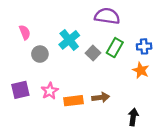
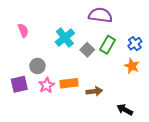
blue cross: (144, 46) -> (135, 44), turned -32
gray circle: (40, 54) -> (37, 66), moved
orange rectangle: (74, 101) -> (69, 83), moved
black arrow: (133, 117) -> (125, 110), turned -70

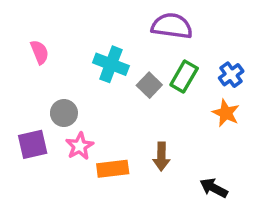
cyan cross: (65, 38) -> (111, 64), turned -30
orange rectangle: (69, 83) -> (113, 169), moved
brown arrow: (94, 91) -> (161, 157), turned 98

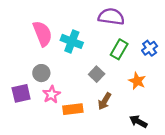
pink semicircle: (40, 52) -> (42, 34), moved, size x1.6
gray square: (149, 85) -> (97, 74), moved
orange star: (226, 113) -> (137, 81), moved
brown arrow: (161, 157) -> (104, 101), turned 30

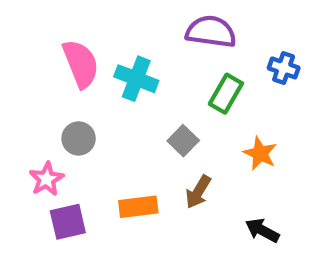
blue cross: (150, 48) -> (284, 68), moved, turned -35
purple square: (21, 93) -> (68, 222), moved
pink star: (51, 94) -> (46, 179), moved

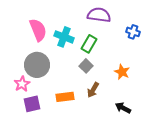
green rectangle: (226, 94) -> (89, 44), moved
gray circle: (79, 138) -> (37, 65), size x1.6

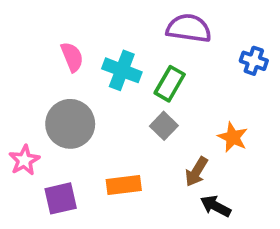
pink semicircle: (38, 30) -> (72, 57), size x0.7
pink star: (22, 84) -> (24, 160), moved
brown arrow: (93, 90) -> (196, 172), moved
black arrow: (123, 108) -> (216, 206), moved

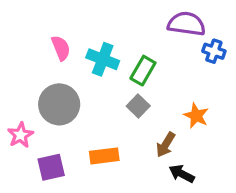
purple semicircle: (189, 28) -> (187, 24), moved

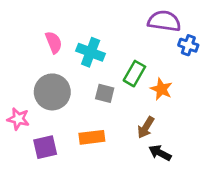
green rectangle: (143, 71) -> (134, 74), moved
gray square: (138, 106) -> (105, 93), moved, turned -30
orange star: (196, 116) -> (161, 89), moved
pink star: (20, 135) -> (18, 119), turned -30

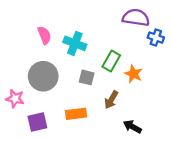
brown arrow: (146, 127) -> (111, 100), moved

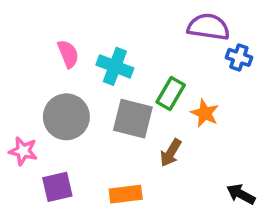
gray square: (87, 77) -> (133, 119), size x1.6
orange rectangle: (76, 114) -> (126, 194), moved
black arrow: (132, 127) -> (241, 194), moved

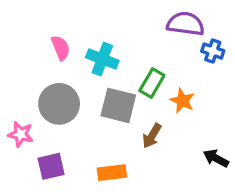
black arrow: (241, 194) -> (216, 158), moved

